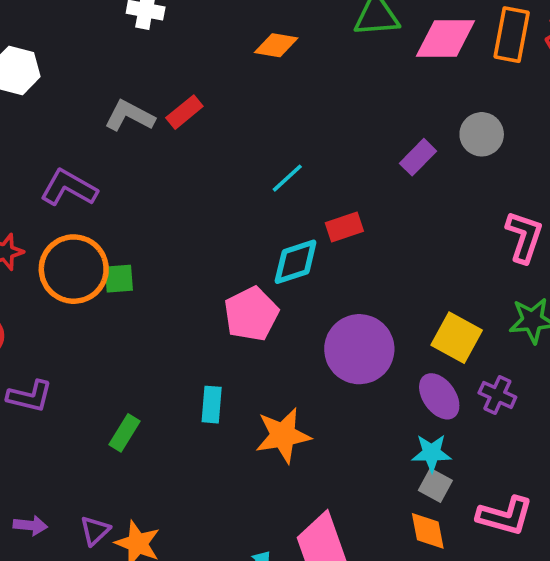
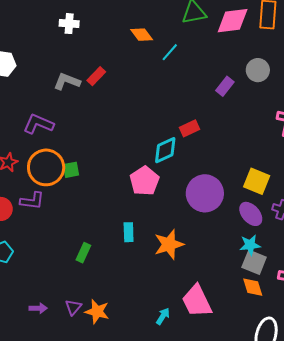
orange diamond: (276, 45) -> (142, 35), turned 50
cyan line: (287, 178) -> (170, 52), moved
purple L-shape: (30, 396) -> (32, 201), moved
gray square: (435, 485) -> (254, 262), size x1.4

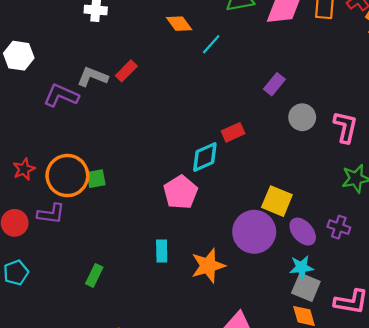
gray circle: (258, 70) -> (302, 117), moved
purple L-shape: (38, 124) -> (61, 95), moved
yellow square: (257, 181) -> (277, 201), moved
purple circle: (205, 193) -> (254, 232), moved
green rectangle: (83, 253) -> (94, 275), moved

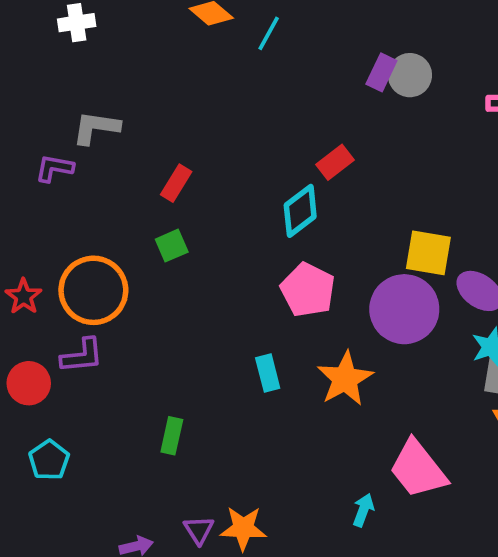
red rectangle: (126, 71) -> (176, 183), moved
purple L-shape: (61, 95) -> (54, 168), size x0.7
gray circle: (302, 117) -> (410, 75), moved
green square: (96, 179) -> (172, 246), moved
pink pentagon: (181, 192) -> (308, 290), moved

